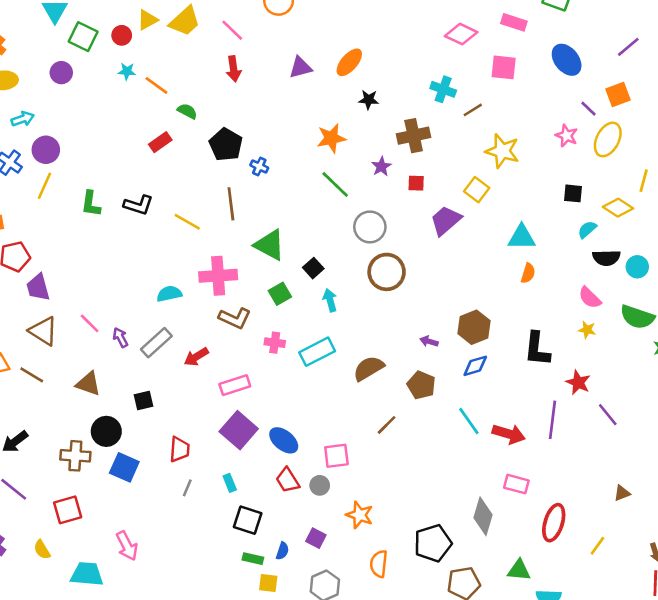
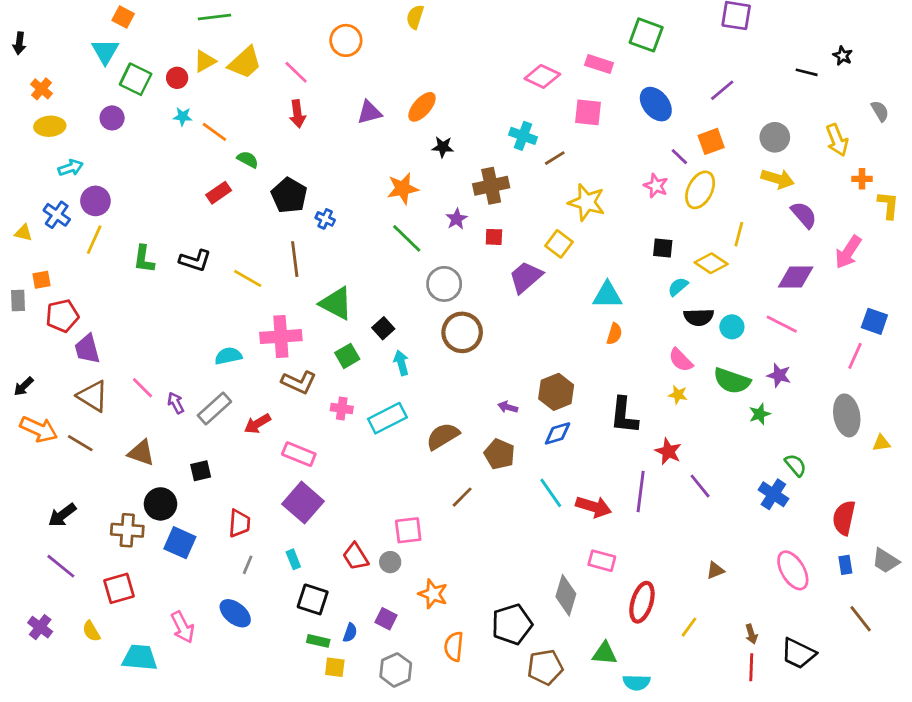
pink rectangle: (235, 385) -> (299, 454), turned 40
blue ellipse: (284, 440) -> (235, 613), moved

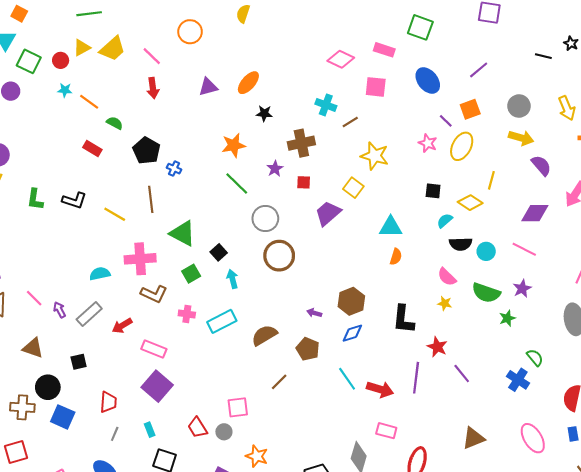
red rectangle: (219, 193) -> (92, 148), turned 66
purple star: (779, 375) -> (522, 289), turned 30
brown triangle: (715, 570) -> (473, 438), size x1.6

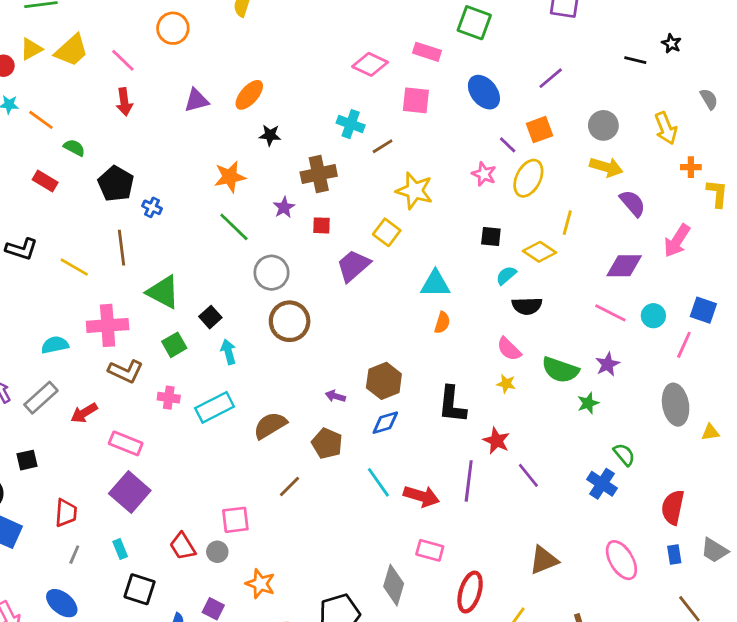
cyan circle: (486, 251) -> (653, 316), moved

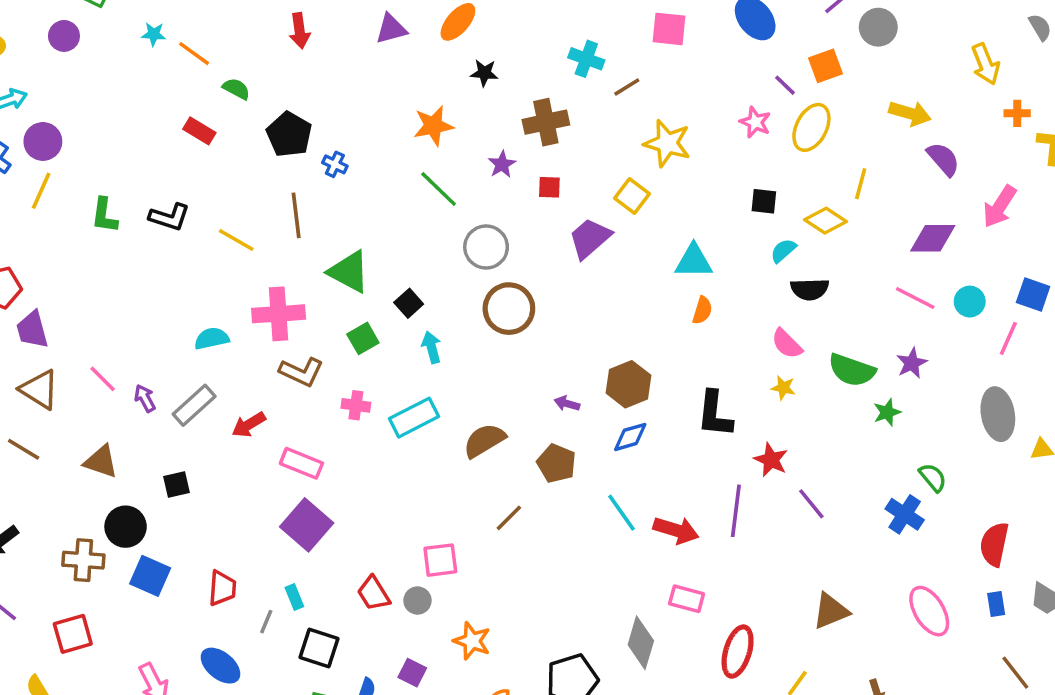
gray circle: (603, 125) -> (878, 27), moved
red trapezoid: (66, 513) -> (222, 588), moved
gray line: (74, 555) -> (266, 622), moved

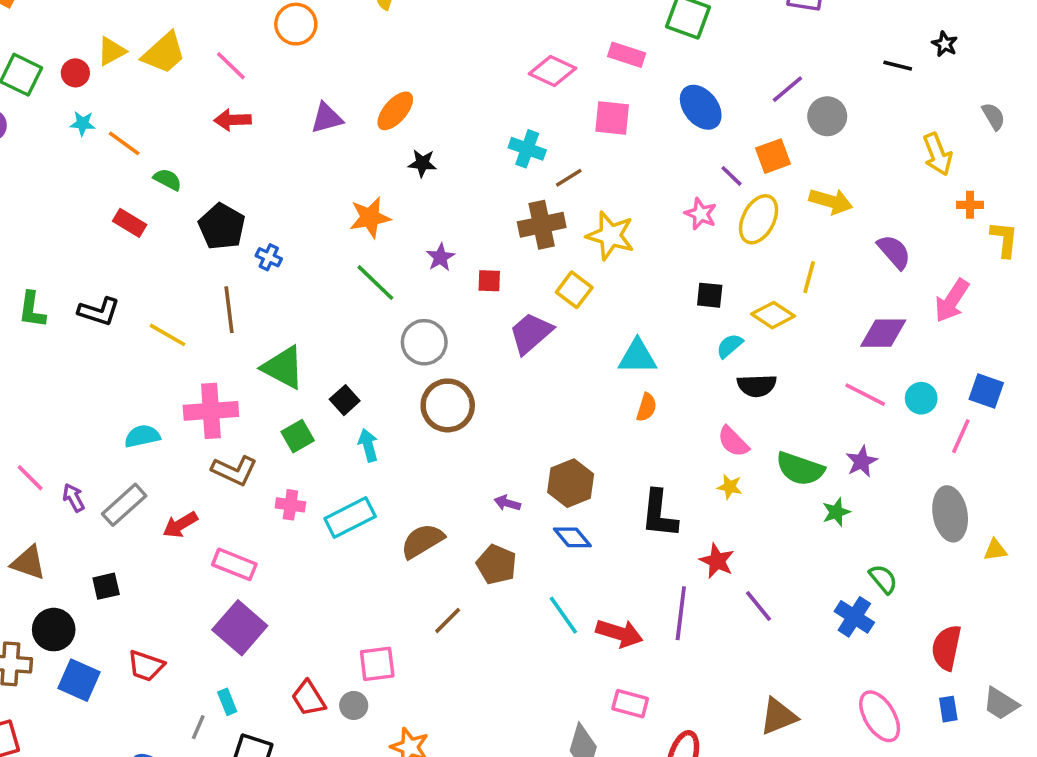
red arrow: (300, 31) -> (233, 120), turned 96
yellow arrow: (910, 113) -> (831, 201), moved
brown cross: (546, 122) -> (542, 225), moved
blue diamond: (630, 437) -> (572, 537), turned 66
red trapezoid: (222, 588) -> (146, 666), moved, turned 105

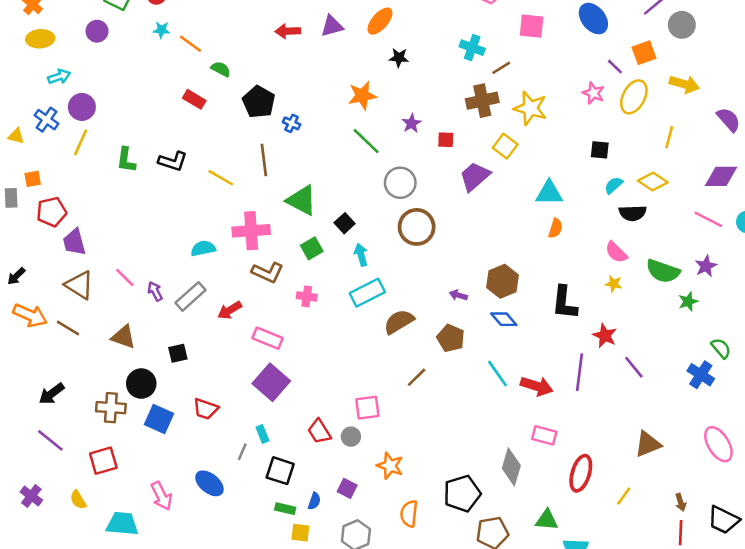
red arrow: (233, 120) -> (288, 31), moved
yellow diamond: (773, 315) -> (653, 181), moved
cyan rectangle: (350, 517) -> (367, 293), moved

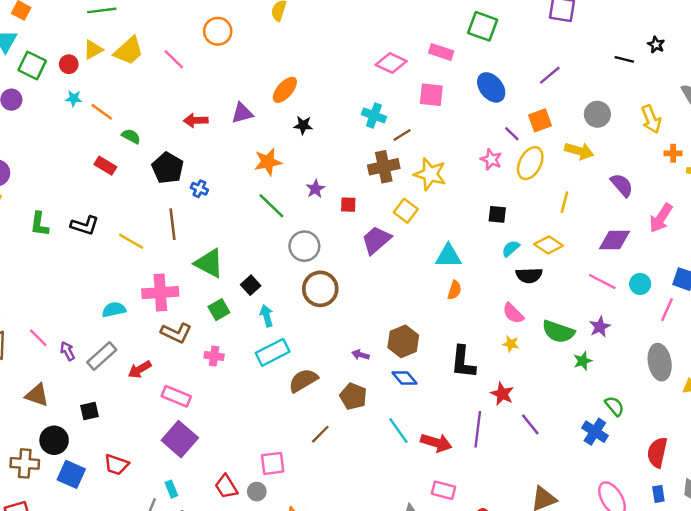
gray circle: (682, 25) -> (597, 114), moved
purple triangle: (332, 26) -> (242, 113), moved
red arrow: (288, 31) -> (196, 120), moved

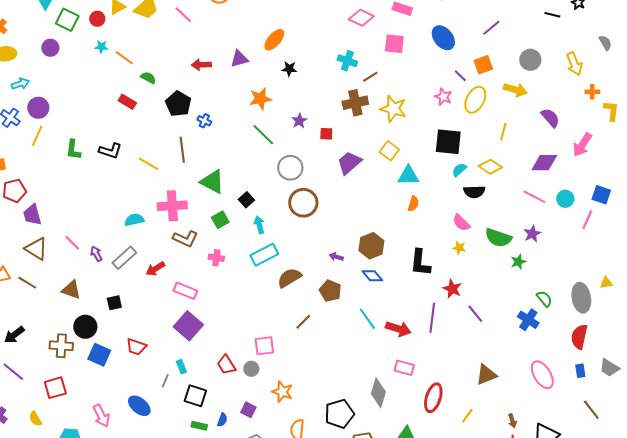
yellow square: (406, 211) -> (389, 151), moved
black square: (497, 214) -> (448, 142), size x1.8
gray ellipse: (660, 362) -> (581, 298), moved

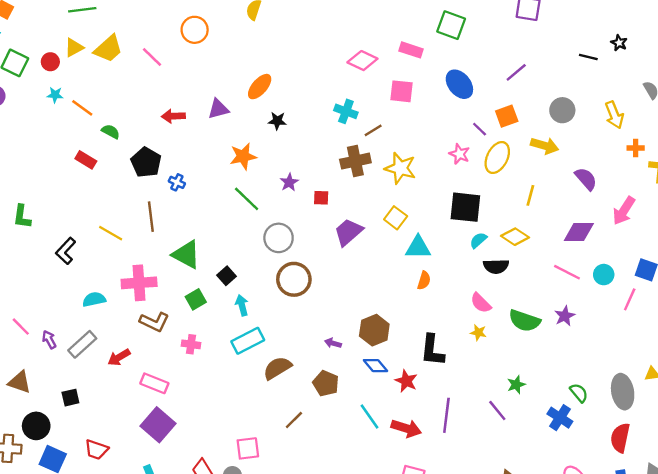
black L-shape: (110, 151) -> (66, 251), moved, turned 115
green star: (518, 262) -> (516, 385), moved
red star: (452, 289) -> (406, 381), moved

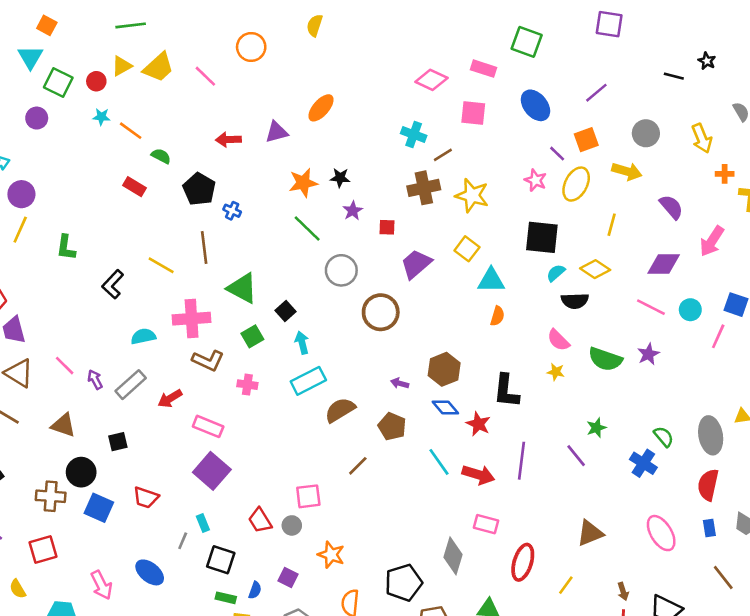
black star: (277, 121) -> (340, 178), moved
brown circle: (294, 279) -> (381, 312), moved

